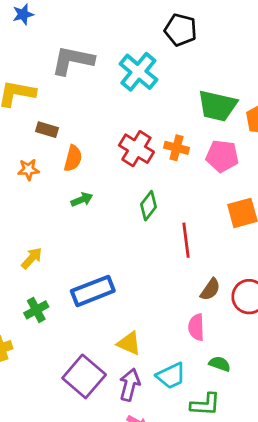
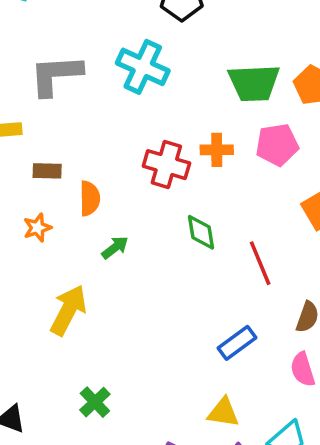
green diamond: (148, 206) -> (201, 232), turned -32
yellow arrow: (32, 258) -> (68, 310), moved, size x1.6
blue rectangle: (93, 291) -> (237, 343), moved, size x0.7

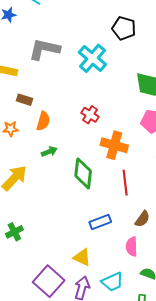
orange cross: (217, 150) -> (114, 145), moved, size x1.5
red cross: (166, 165) -> (90, 115), size x0.7
green diamond: (201, 232) -> (83, 173), moved, size x1.4

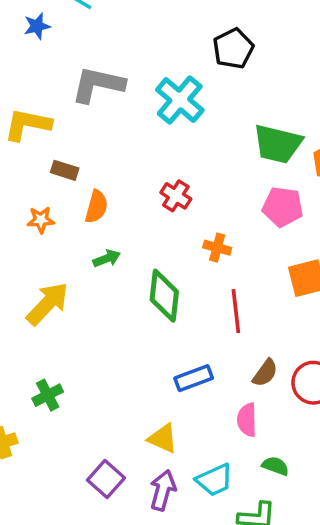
black pentagon: (124, 28) -> (233, 49), turned 30
orange cross: (114, 145) -> (217, 248), size x0.6
purple square: (49, 281) -> (106, 479), size x0.7

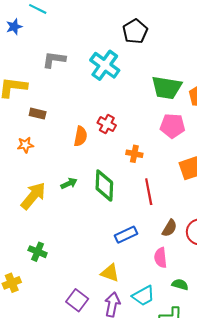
gray L-shape: (98, 85) -> (54, 60), size x0.7
orange semicircle: (96, 207) -> (81, 136), moved
green arrow: (107, 258) -> (69, 183), moved
green cross: (48, 395) -> (38, 252), turned -36

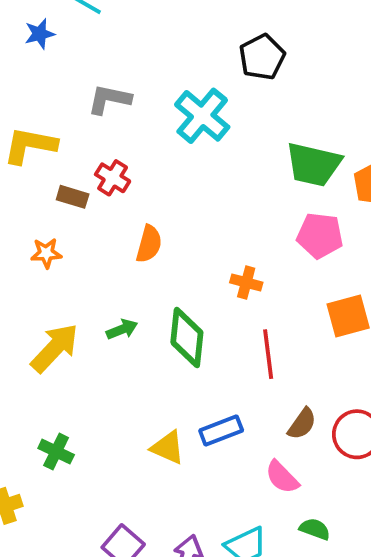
red cross: (107, 124) -> (113, 178), moved
pink semicircle: (161, 258) -> (282, 477), turned -42
yellow triangle: (110, 273) -> (168, 448), moved

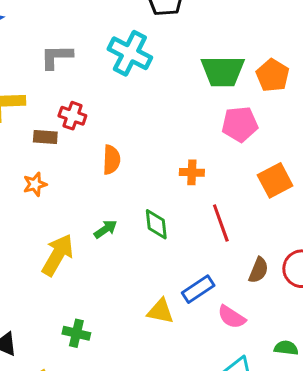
green diamond: (187, 338) -> (156, 224), size x0.7
pink semicircle: (282, 477) -> (232, 317), moved

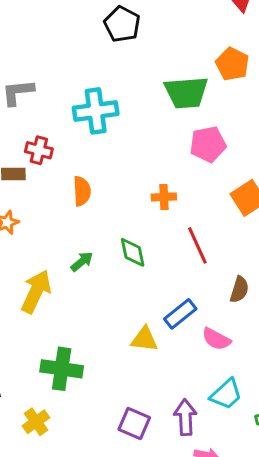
cyan cross: (130, 53) -> (96, 111), moved, turned -30
orange pentagon: (273, 75) -> (232, 64), moved
green cross: (76, 333) -> (62, 369), size x1.5

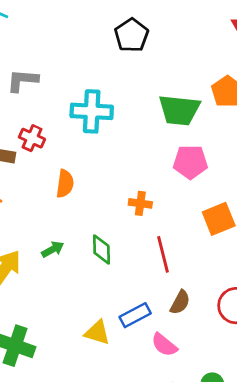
brown semicircle: (239, 290) -> (180, 302), moved

